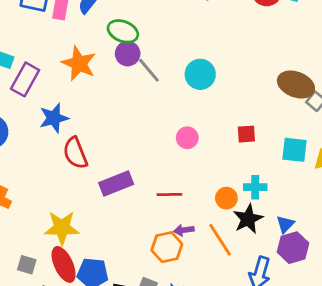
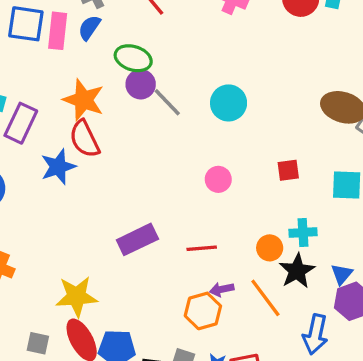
red semicircle: (75, 153) -> (84, 139), moved

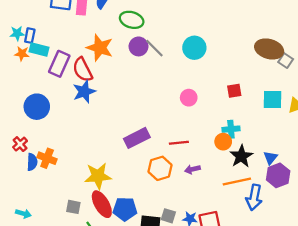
purple circle: (141, 84) -> (139, 46), moved
red semicircle: (84, 139) -> (83, 70), moved
cyan cross: (303, 233) -> (231, 129), moved
orange line: (265, 298) -> (237, 181), moved, turned -64
orange hexagon: (203, 311) -> (160, 168), moved

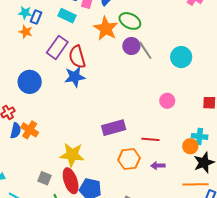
orange star: (100, 48) -> (106, 28), moved
cyan rectangle: (39, 50) -> (67, 16), moved

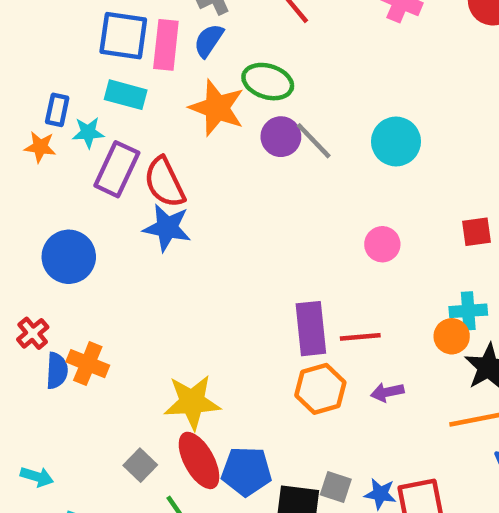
cyan star: (25, 13) -> (88, 133), moved
blue star: (75, 77) -> (167, 228), turned 30
purple rectangle: (114, 128) -> (311, 329), moved, turned -70
gray square: (45, 178) -> (140, 465), turned 32

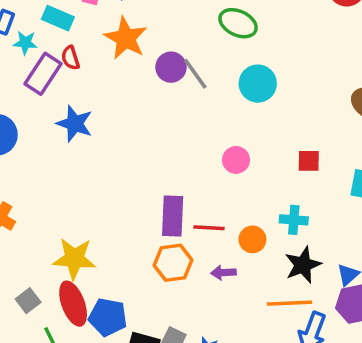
green ellipse: (268, 82) -> (238, 23), moved
red semicircle: (165, 182) -> (70, 58), moved, size x0.6
orange circle: (452, 336) -> (252, 239), moved

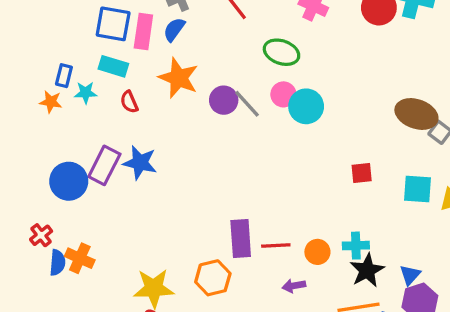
purple rectangle: (43, 74) -> (104, 165), moved
pink circle: (236, 160) -> (283, 94), moved
cyan cross: (294, 220) -> (356, 246), moved
orange hexagon: (173, 263) -> (213, 278), moved

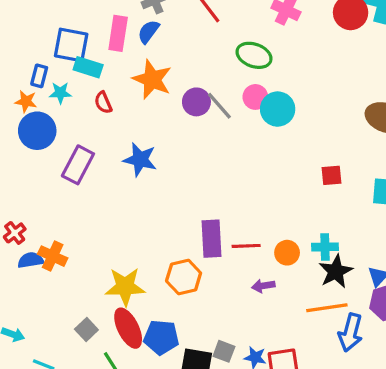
blue square: (113, 24) -> (71, 45), moved
blue star: (140, 163) -> (140, 160), moved
blue circle: (69, 181) -> (37, 131), moved
blue semicircle: (57, 263) -> (31, 260), turned -105

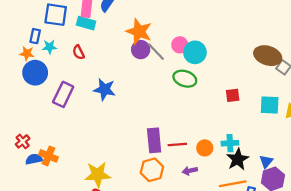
green ellipse: (254, 55) -> (185, 79), moved
cyan rectangle: (88, 67) -> (86, 23), moved
orange star: (152, 79) -> (139, 31), moved
orange hexagon: (184, 277) -> (152, 170), moved

